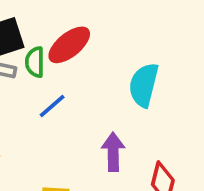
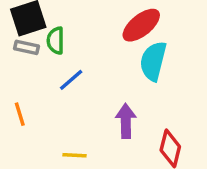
red ellipse: (69, 45) -> (141, 25), moved

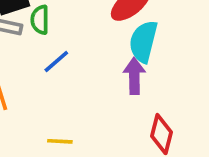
purple arrow: (126, 121) -> (134, 76), moved

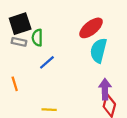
purple arrow: (134, 76) -> (105, 89), moved

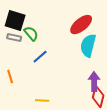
black square: (20, 24) -> (15, 21), turned 35
green semicircle: (37, 38) -> (31, 34), turned 140

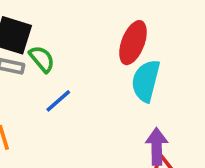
red ellipse: (81, 25) -> (133, 43), turned -30

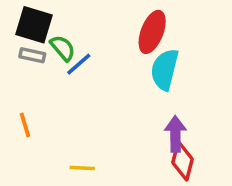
blue line: (58, 101) -> (79, 64), moved

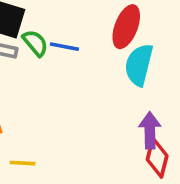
blue line: (79, 64) -> (64, 47), moved, turned 52
yellow line: (82, 168) -> (23, 163), moved

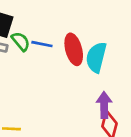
red ellipse: (126, 27) -> (74, 49), moved, turned -36

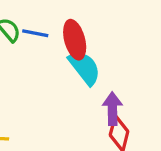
cyan semicircle: (96, 57) -> (85, 68), moved, turned 128

